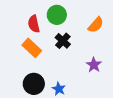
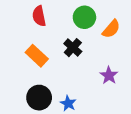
green circle: (57, 15) -> (84, 17), moved
red semicircle: (34, 24) -> (39, 16), moved

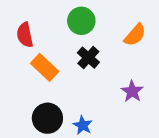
red semicircle: (39, 16) -> (25, 35), moved
green circle: (84, 17) -> (81, 21), moved

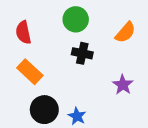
black cross: (88, 58) -> (82, 53), turned -30
orange rectangle: (45, 67) -> (30, 72), moved

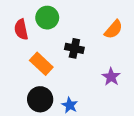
green circle: (76, 19) -> (47, 18), moved
orange rectangle: (30, 72) -> (41, 64), moved

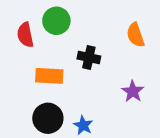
orange semicircle: (114, 29) -> (136, 35), turned 120
orange rectangle: (41, 64) -> (49, 76), turned -40

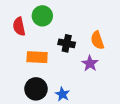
orange semicircle: (136, 35) -> (97, 40), moved
purple star: (133, 91) -> (90, 63), moved

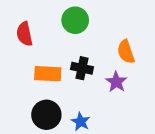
green circle: (42, 16) -> (75, 20), moved
black cross: (67, 43) -> (82, 68), moved

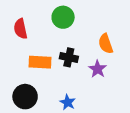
black circle: (46, 115) -> (25, 97), moved

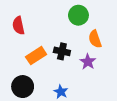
green circle: (63, 17) -> (78, 15), moved
orange rectangle: (40, 62) -> (36, 56), turned -36

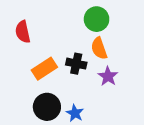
orange semicircle: (95, 39) -> (99, 48), moved
black circle: (23, 87) -> (47, 107), moved

